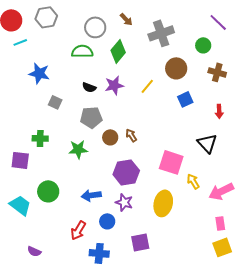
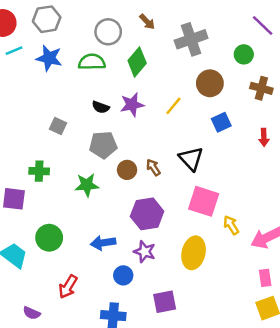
blue star: (39, 73) -> (49, 58), moved
black triangle: (207, 143) -> (191, 159), moved
red arrow: (78, 230) -> (68, 287), moved

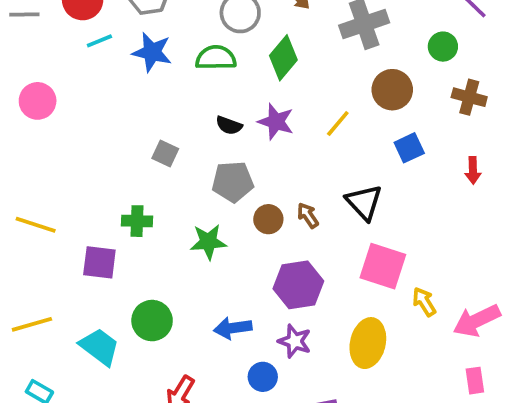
purple star: (132, 105) -> (276, 122), turned 30

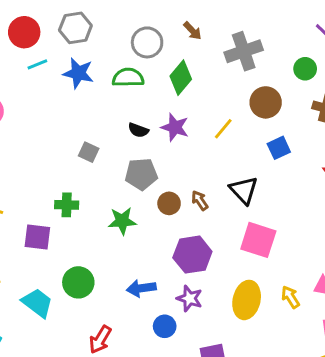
yellow arrow: (424, 302) -> (290, 297), moved

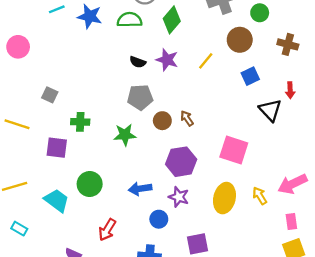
green circle: (305, 69) -> (260, 13), moved
gray square: (89, 152) -> (50, 95), moved
black triangle: (244, 190) -> (270, 110), moved

